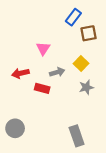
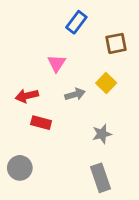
blue rectangle: (73, 17) -> (76, 22), moved
gray star: (86, 87) -> (102, 134), moved
red rectangle: (42, 88) -> (41, 123), moved

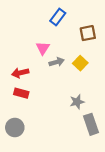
gray arrow: (75, 94) -> (57, 62), moved
red rectangle: (41, 123) -> (21, 93), moved
gray rectangle: (100, 178) -> (91, 124), moved

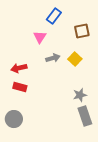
pink triangle: (43, 48) -> (40, 37), moved
gray star: (77, 102) -> (80, 95), moved

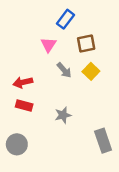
brown square: (82, 31) -> (86, 43), moved
gray arrow: (53, 58) -> (64, 70), turned 64
gray star: (80, 95) -> (63, 115), moved

